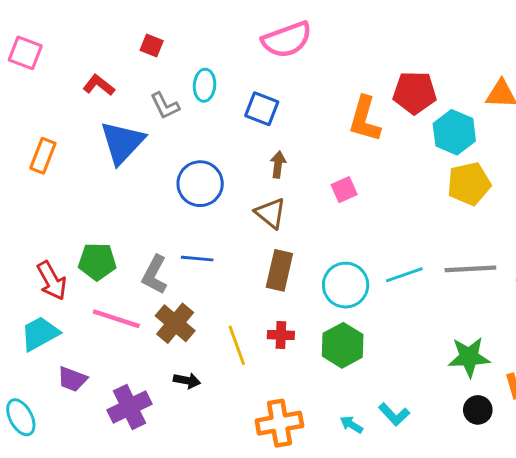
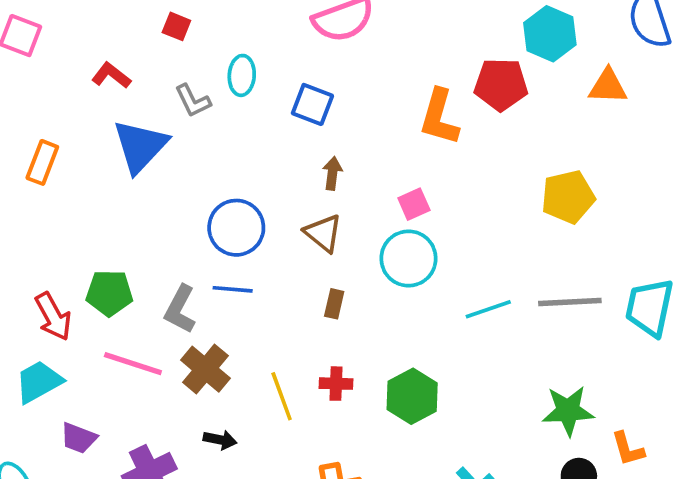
cyan hexagon: (454, 132) -> (550, 34), moved
blue circle: (200, 184) -> (236, 228), moved
brown rectangle: (279, 270) -> (334, 304), size x0.6
cyan circle: (346, 285) -> (408, 258), moved

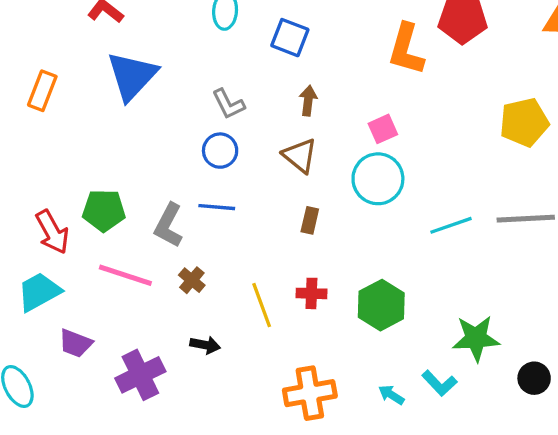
gray L-shape: (193, 101) -> (228, 104), moved
blue circle: (236, 228) -> (220, 151), size x0.7
brown cross: (205, 369) -> (192, 280), size x0.6
green star: (568, 411) -> (476, 338), moved

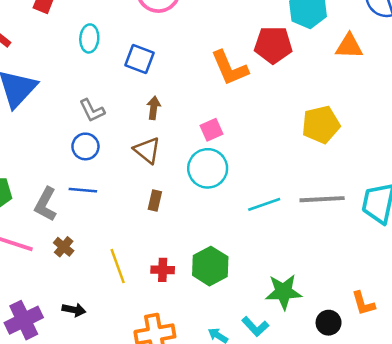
orange L-shape: (406, 49) -> (230, 68), turned -39
red cross: (311, 293) -> (163, 270), moved
black arrow: (205, 345) -> (74, 310), moved

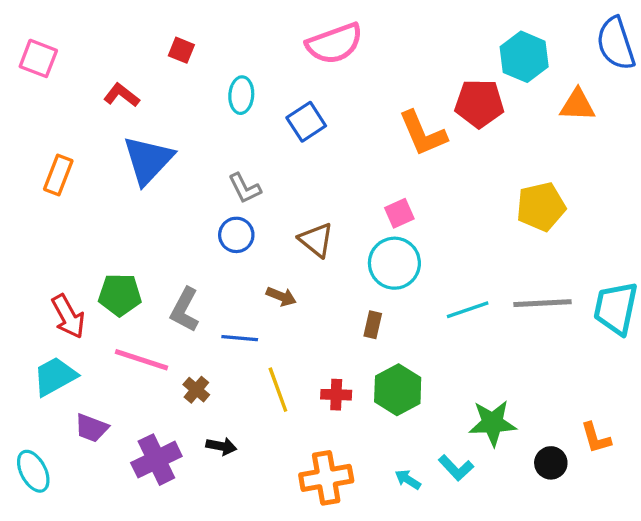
blue square: (139, 59) -> (306, 122), turned 36
brown arrow: (154, 108) -> (281, 296), moved, turned 105
blue line: (83, 190) -> (240, 338), moved
brown rectangle: (155, 200) -> (373, 325), moved
brown cross: (64, 247) -> (196, 390), moved

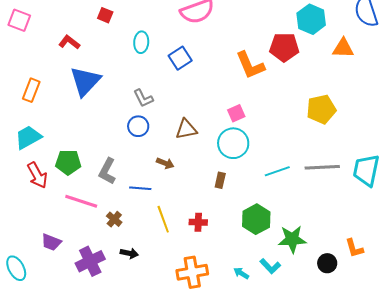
brown triangle: (316, 240) -> (186, 129), turned -50
cyan trapezoid: (55, 376) -> (28, 137), moved
green hexagon: (398, 390) -> (256, 219), moved

